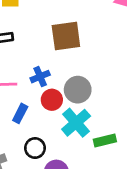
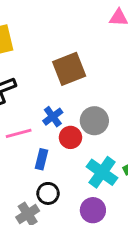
cyan cross: (76, 123) -> (102, 172), moved
black circle: (35, 148) -> (48, 193), moved

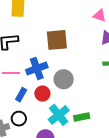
blue cross: (53, 117) -> (37, 69), size x1.5
red circle: (70, 137) -> (42, 94), moved

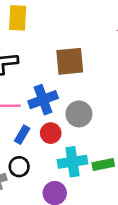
cyan cross: (59, 115) -> (72, 162), turned 30

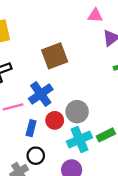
gray circle: (79, 114) -> (77, 112), moved

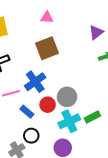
pink triangle: (95, 15) -> (47, 17), moved
blue rectangle: (31, 128) -> (27, 112), turned -64

